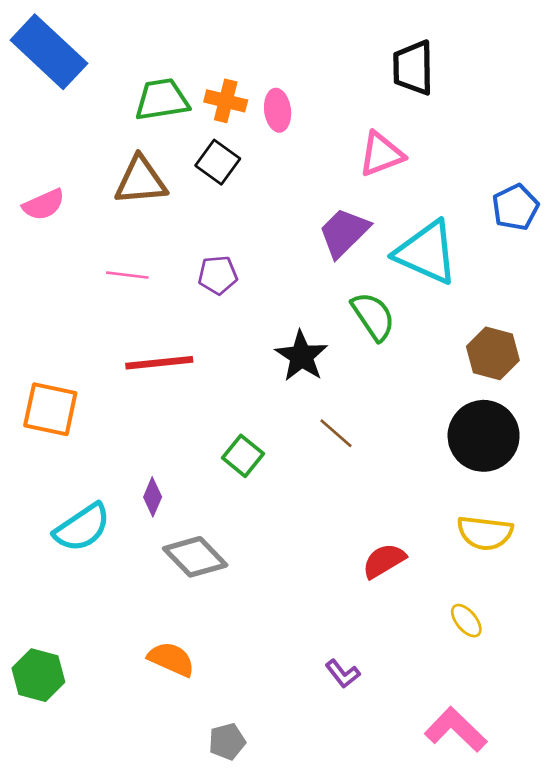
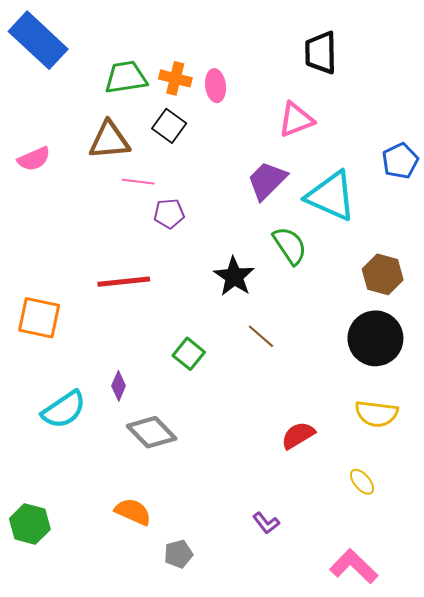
pink line: (127, 275) -> (138, 182), moved
gray pentagon: (227, 742) -> (178, 554), moved

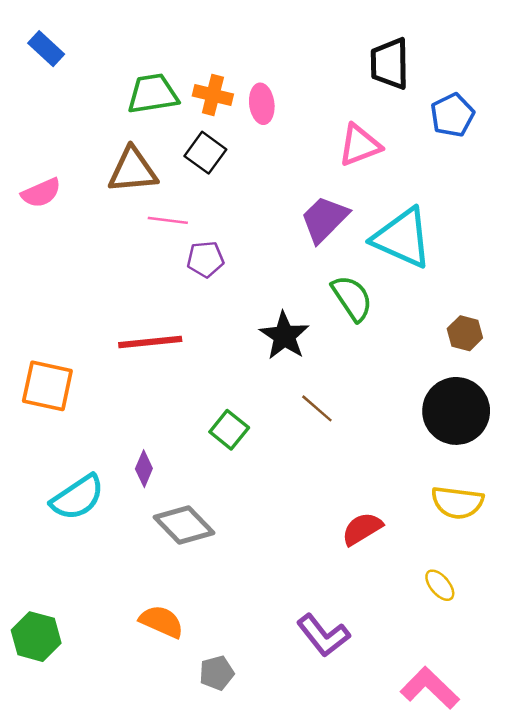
blue rectangle: (38, 40) -> (46, 49), size x0.5
blue pentagon: (400, 161) -> (452, 115), moved
brown hexagon: (383, 274) -> (465, 333), size x0.7
purple L-shape: (266, 523) -> (323, 635), size x1.6

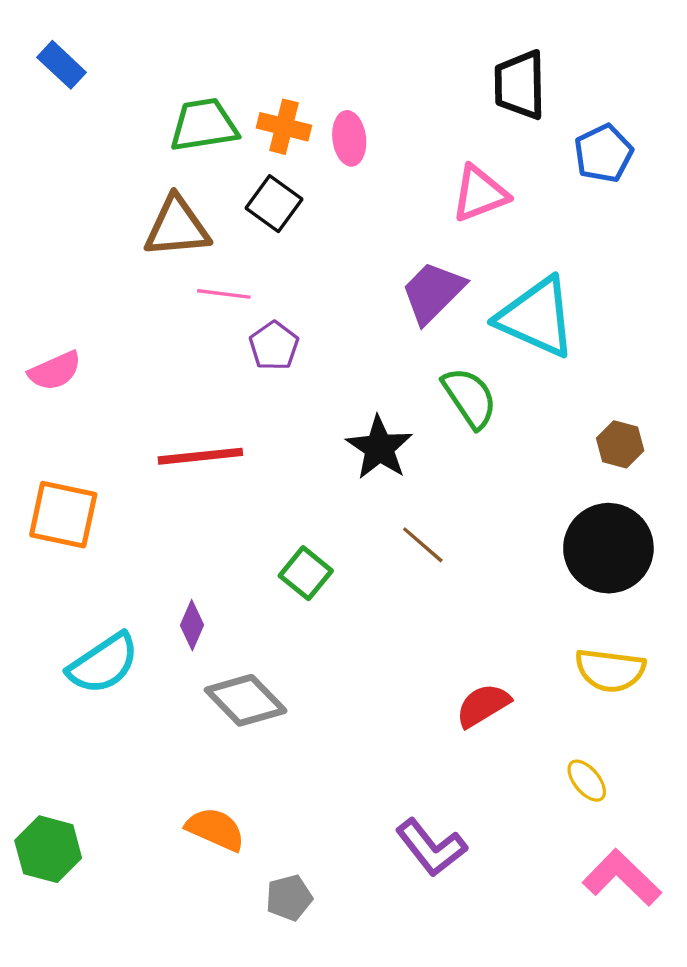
pink semicircle: (41, 193) -> (55, 371), moved
purple pentagon: (205, 259) -> (274, 346), turned -30
pink L-shape: (430, 688) -> (622, 878), moved

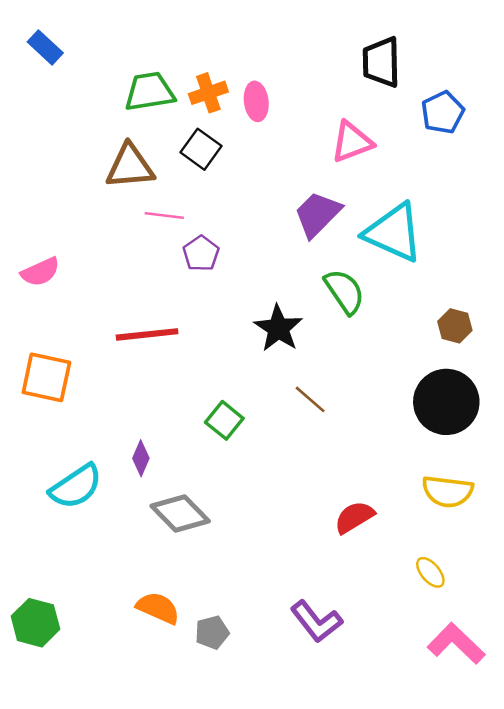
orange cross: (284, 127) -> (208, 93), turned -33
gray pentagon: (289, 898) -> (212, 632), moved

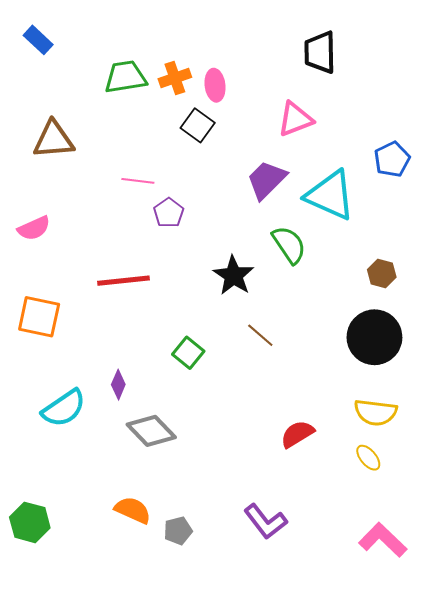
blue pentagon: (443, 112) -> (392, 159), moved
black square: (201, 149) -> (198, 125), moved
brown triangle: (130, 166) -> (53, 140), moved
yellow ellipse: (430, 572) -> (368, 458), moved

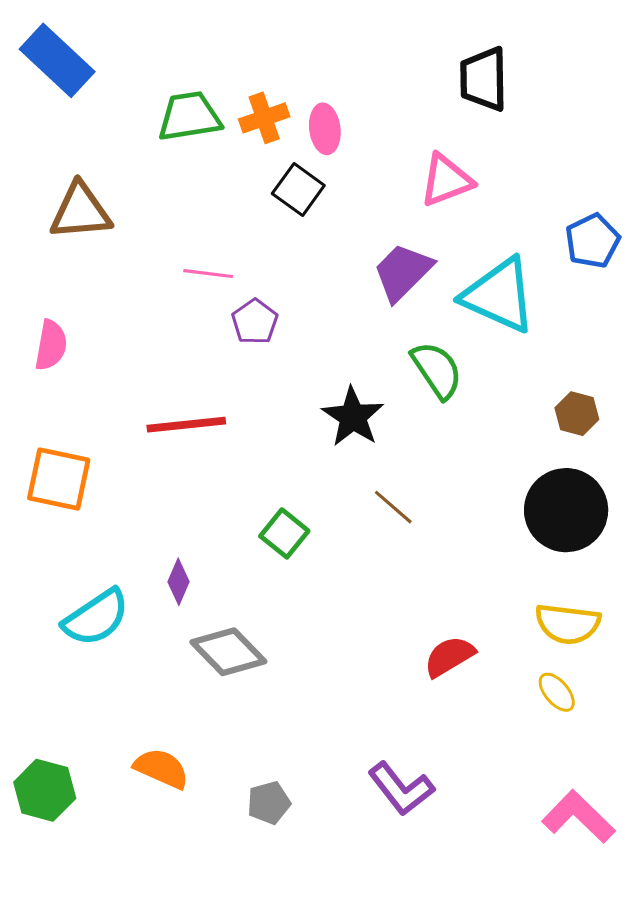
blue rectangle: (38, 40) -> (57, 60), size x1.6
pink semicircle: (34, 228) -> (51, 345), turned -56
orange semicircle: (133, 510) -> (161, 768), moved

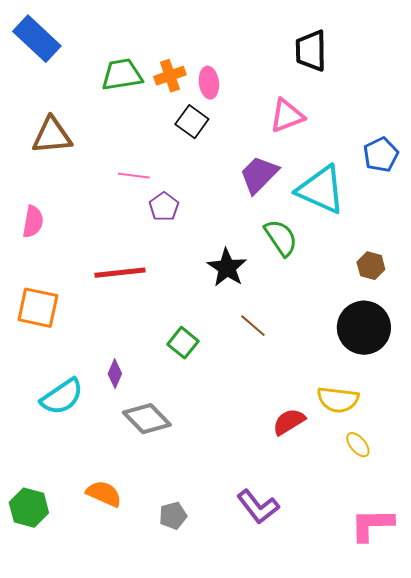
yellow semicircle: (568, 624) -> (338, 400), moved
pink L-shape: (578, 817) -> (372, 525), turned -45

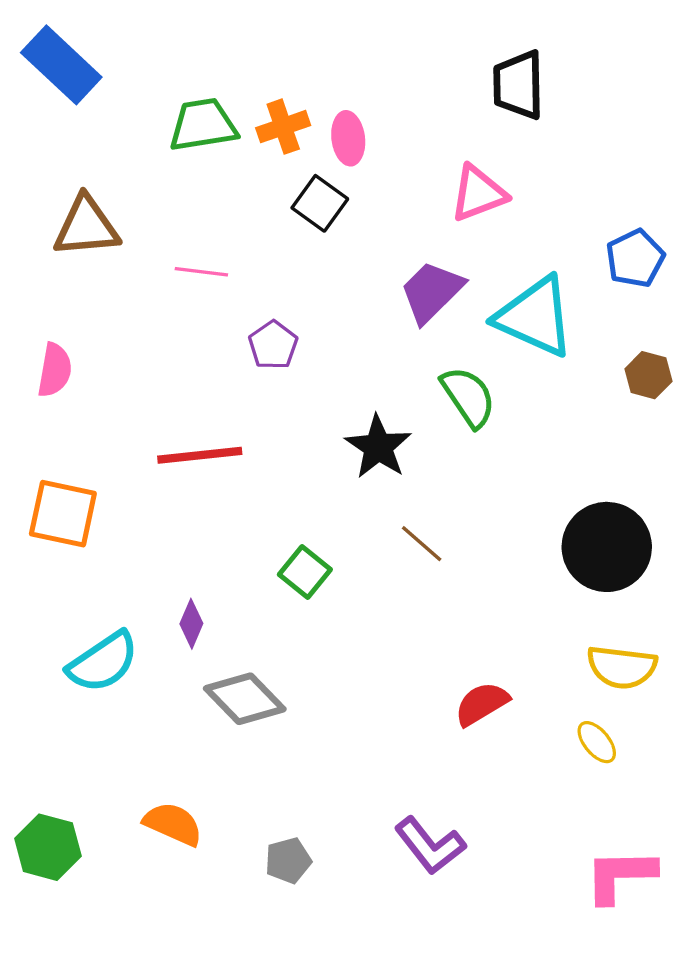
pink line: (134, 176) -> (201, 272), moved
brown hexagon: (371, 266) -> (648, 375), moved
yellow semicircle: (338, 400) -> (622, 667), moved

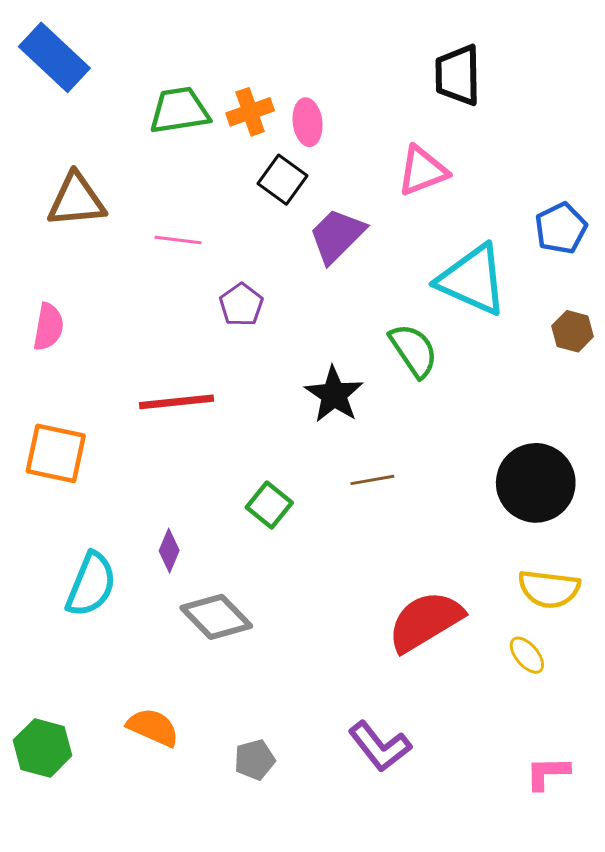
purple trapezoid: (432, 292) -> (337, 236), moved
brown line: (422, 544) -> (372, 480), turned -51
cyan semicircle: (103, 662) -> (91, 584), turned -34
red semicircle: (482, 704) -> (425, 621), size x1.6
pink L-shape: (620, 876) -> (548, 773), size x0.7

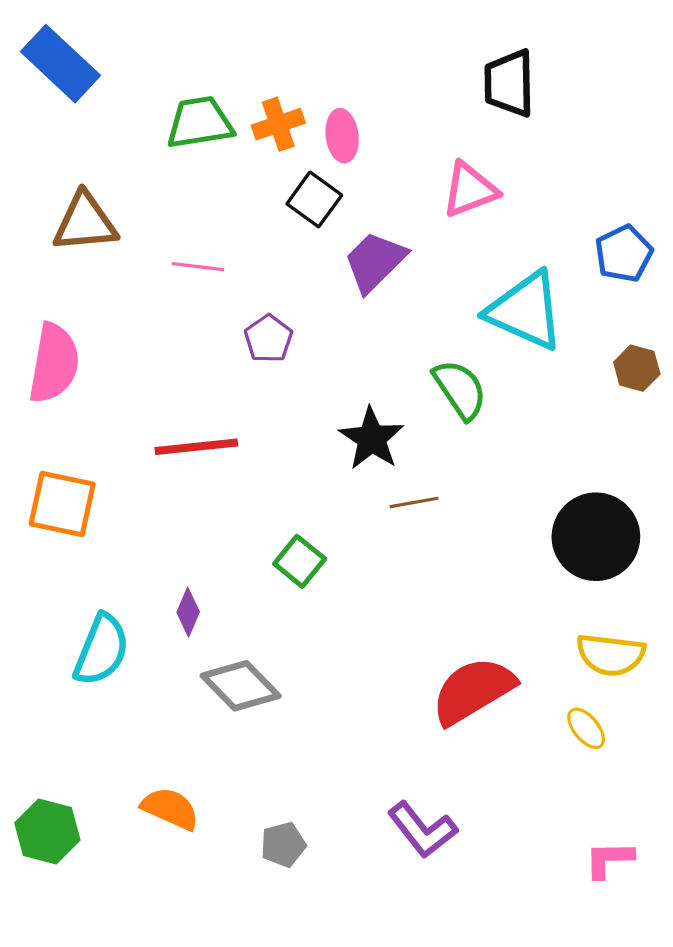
pink semicircle: (48, 327) -> (54, 363), size x1.5
brown line: (372, 480) -> (414, 502), moved

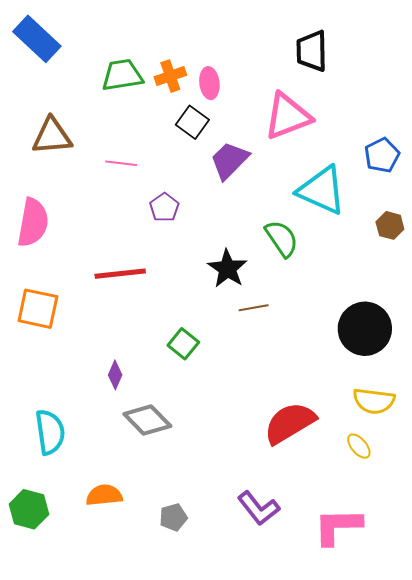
pink triangle: (470, 190) -> (288, 116), size x1.4
cyan semicircle: (101, 650) -> (50, 432), moved, turned -30
orange semicircle: (170, 809) -> (104, 495), turned -30
pink L-shape: (609, 859) -> (338, 526), moved, size x1.6

